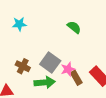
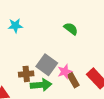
brown cross: (23, 66) -> (26, 74), moved, turned -32

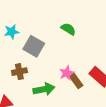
gray square: (47, 65) -> (34, 46), moved
brown cross: (26, 74) -> (19, 72), moved

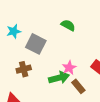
brown rectangle: (76, 81) -> (78, 86), moved
green arrow: (44, 89) -> (59, 78), moved

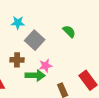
pink star: (69, 68) -> (46, 66), moved
green arrow: (59, 78) -> (35, 75), moved

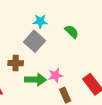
cyan star: (18, 23) -> (40, 21), moved
pink star: (46, 66) -> (56, 75), moved

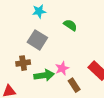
cyan star: (40, 21) -> (39, 11), moved

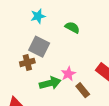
brown cross: (23, 63) -> (27, 62), moved

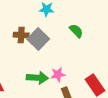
brown cross: (27, 62) -> (21, 35), moved

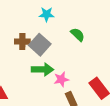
green arrow: (37, 78) -> (42, 69), moved

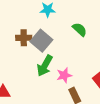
green arrow: (42, 69) -> (45, 66), turned 120

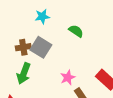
green arrow: (45, 66) -> (24, 73), moved

